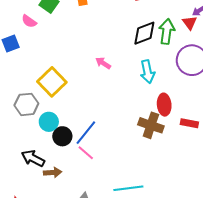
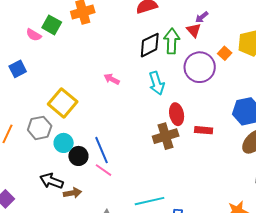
pink semicircle: (29, 21) -> (34, 35), moved
brown cross: (151, 125) -> (166, 136), turned -30
blue line: (86, 133) -> (102, 150), turned -56

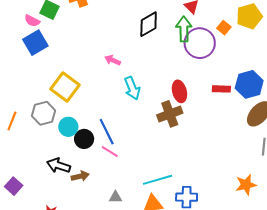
green arrow: (172, 41) -> (184, 29), moved
blue square: (18, 69) -> (35, 43), moved, size x1.4
cyan arrow: (157, 83) -> (132, 88), moved
red rectangle: (204, 130) -> (221, 89), moved

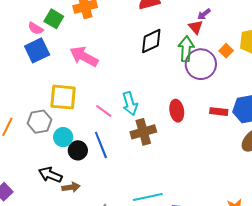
pink arrow: (113, 60) -> (84, 57), moved, size x1.8
yellow square: (65, 87) -> (63, 97), turned -36
brown cross: (170, 114) -> (143, 132), moved
pink line: (110, 151) -> (104, 111), moved

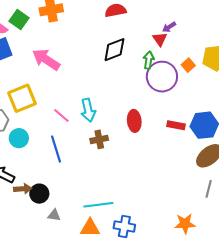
green arrow: (186, 49) -> (149, 60), size x0.7
yellow square: (63, 97) -> (22, 98), turned -32
brown cross: (143, 132) -> (99, 139), size x0.7
black circle: (78, 150) -> (39, 194), moved

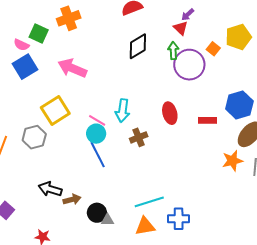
cyan arrow: (88, 110) -> (123, 111), turned 30
red rectangle: (176, 125) -> (207, 120), moved
cyan circle: (19, 138) -> (96, 134), moved
black circle: (39, 194) -> (97, 213), moved
orange star: (185, 224) -> (232, 161), moved

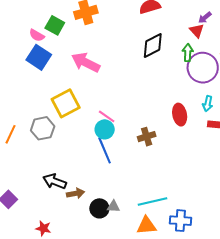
blue square: (25, 67) -> (39, 57), turned -30
cyan arrow: (123, 111) -> (208, 104), moved, size x0.7
gray triangle: (107, 220) -> (113, 206), moved

